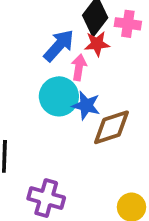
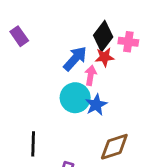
blue star: (86, 105) -> (96, 105), turned 30
brown diamond: (112, 127) -> (114, 147), moved

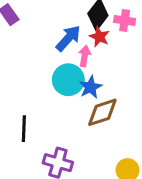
red star: (105, 57) -> (99, 37), turned 30
brown diamond: (114, 147) -> (102, 112), moved

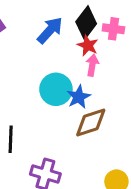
blue arrow: (68, 38) -> (50, 30), moved
pink arrow: (85, 56) -> (92, 65), moved

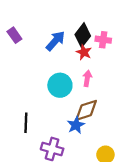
pink arrow: (92, 65) -> (87, 78), moved
blue star: (79, 97) -> (76, 125), moved

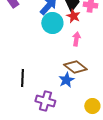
cyan circle: (60, 85) -> (52, 23), moved
brown diamond: (86, 110) -> (75, 67), turned 55

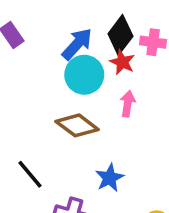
brown diamond: (75, 67) -> (77, 125), moved
black line: (22, 78) -> (30, 174), turned -42

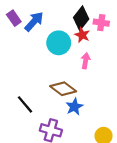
blue arrow: (77, 44) -> (34, 22), moved
brown diamond: (77, 125) -> (63, 89), moved

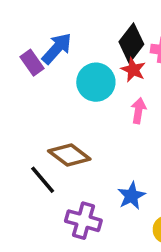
purple rectangle: (14, 18) -> (32, 63), moved
brown diamond: (63, 89) -> (69, 155), moved
blue star: (74, 107) -> (131, 196), moved

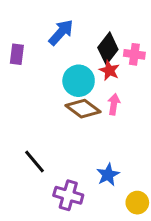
blue arrow: (57, 48) -> (61, 32), moved
purple rectangle: (32, 63) -> (17, 54), moved, turned 42
brown diamond: (69, 155) -> (83, 109), moved

